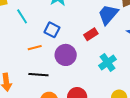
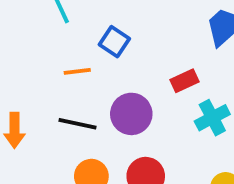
red rectangle: (91, 34) -> (185, 81), moved
purple circle: (66, 55) -> (131, 114), moved

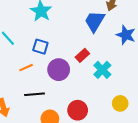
purple circle: (131, 114) -> (59, 70), moved

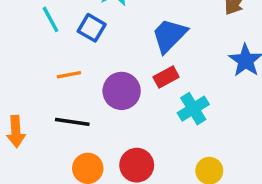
blue trapezoid: (95, 21) -> (169, 36), moved
blue square: (40, 47) -> (92, 28), moved

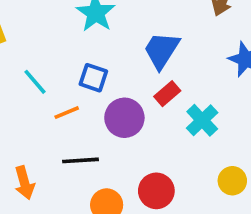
cyan line: (51, 19) -> (35, 82), moved
blue square: (92, 28) -> (93, 78), moved

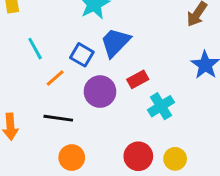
blue trapezoid: (161, 50) -> (115, 42), moved
orange line: (67, 113) -> (55, 78), turned -30
red circle: (156, 191) -> (138, 156), moved

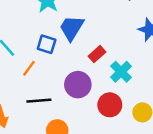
purple circle: (100, 92) -> (78, 85), moved
red circle: (138, 156) -> (110, 105), moved

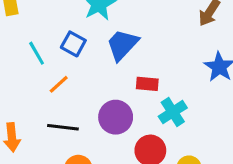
blue square: (47, 44) -> (73, 44), moved
red rectangle: (97, 54) -> (147, 84), turned 35

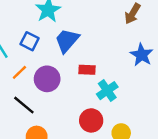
purple circle: (116, 117) -> (47, 79), moved
black line: (63, 127) -> (24, 105), turned 35

